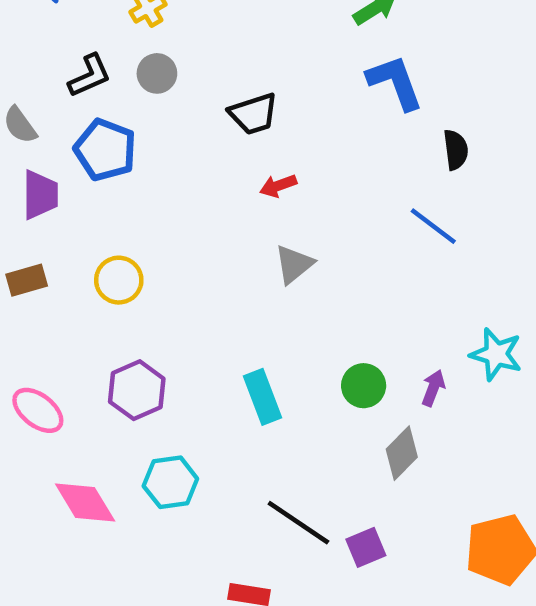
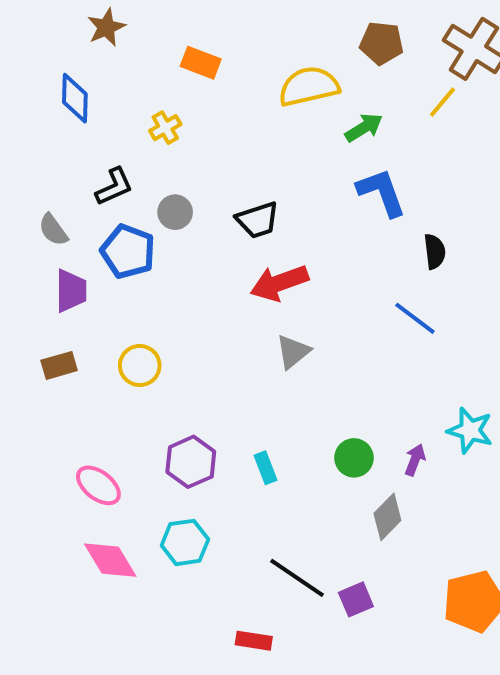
gray circle: (157, 73) -> (175, 212), moved
red arrow: (278, 186) -> (279, 283), size x1.8
purple hexagon: (137, 390) -> (191, 462), moved
cyan rectangle: (263, 397) -> (266, 468), size x0.7
pink ellipse: (38, 410) -> (98, 485), moved

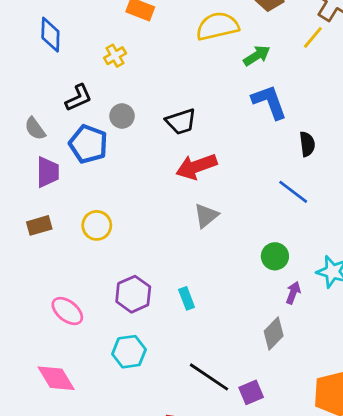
green circle: (354, 458) -> (275, 256), moved
pink diamond: (110, 560) -> (56, 378), moved

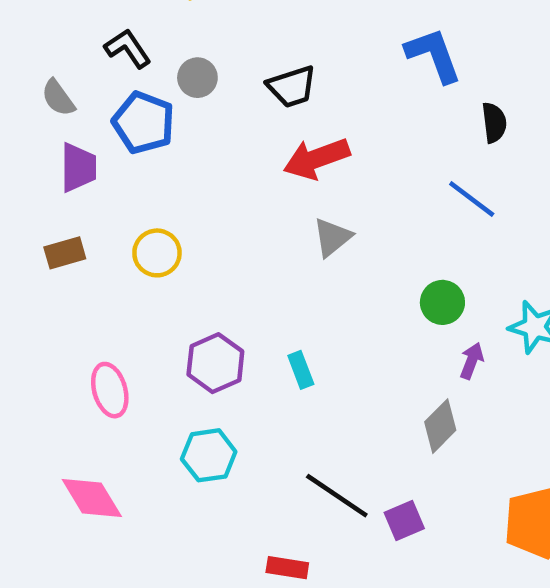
black L-shape: (79, 98) -> (128, 48), turned -100
pink ellipse: (67, 311) -> (110, 390), turned 36

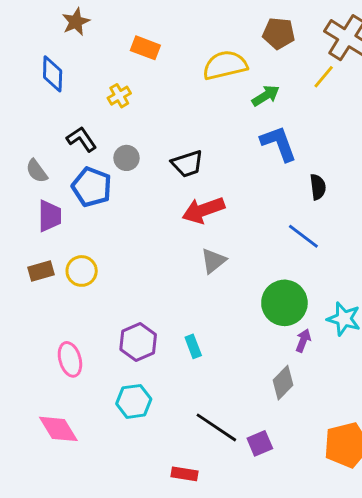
yellow circle: (157, 253) -> (82, 271), moved
green circle: (442, 302) -> (284, 303), size x1.6

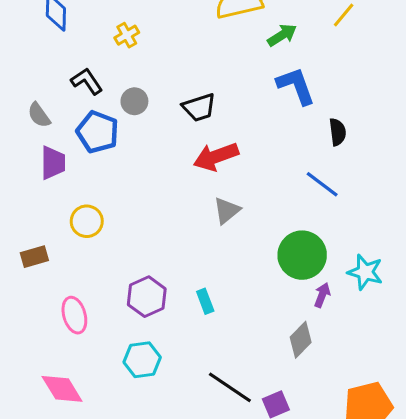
brown rectangle: (41, 271) -> (34, 257), moved

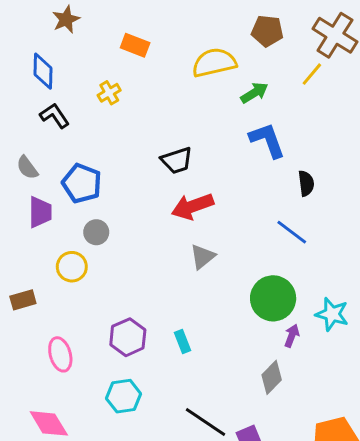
black L-shape: (87, 81) -> (55, 116), moved
gray circle: (134, 101) -> (96, 232), moved

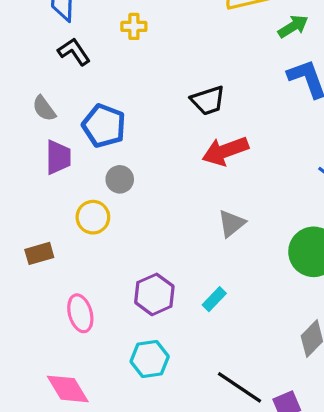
yellow cross: (109, 93) -> (134, 26), turned 30
gray triangle: (203, 257) -> (232, 223), moved
cyan rectangle: (183, 341) -> (214, 299), turned 65

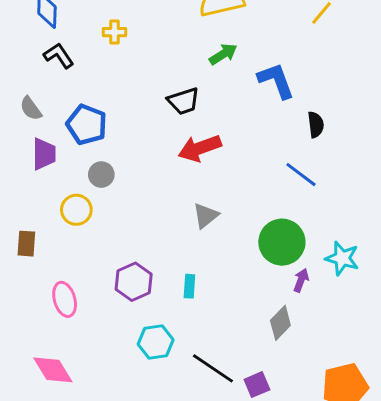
green arrow: (293, 26) -> (223, 54), moved
brown rectangle: (39, 253) -> (26, 244), turned -70
cyan rectangle: (214, 299) -> (189, 286), turned -40
cyan hexagon: (150, 359) -> (156, 342), moved

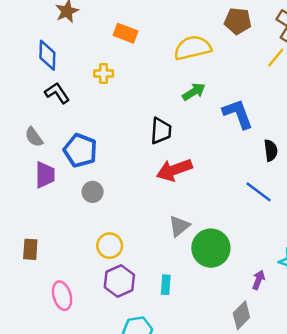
black trapezoid: (184, 101) -> (161, 131), turned -68
yellow circle: (76, 210) -> (110, 246), moved
green circle: (282, 242) -> (211, 248), moved

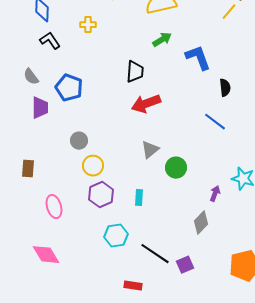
gray circle: (93, 192) -> (79, 141), moved
green circle: (211, 248) -> (176, 168), size x0.7

